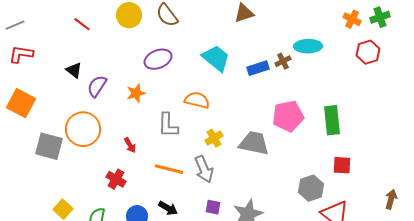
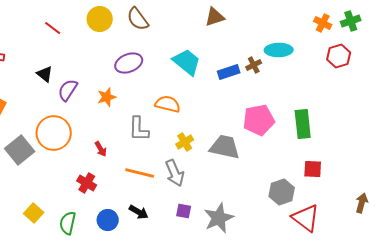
gray square: (49, 146) -> (20, 150), turned 36

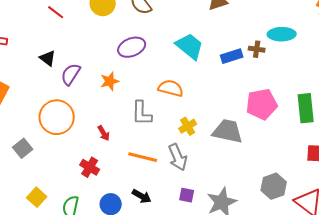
brown cross: (254, 65) -> (257, 49), turned 35
gray square: (20, 150) -> (23, 148), moved, size x0.7
gray hexagon: (282, 192) -> (274, 186), moved

